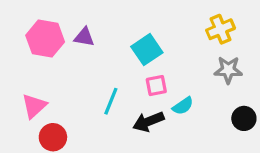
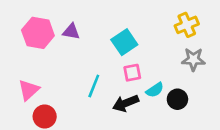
black circle: (244, 118) -> (177, 99), moved

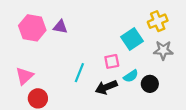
cyan square: (124, 42) -> (132, 39), moved

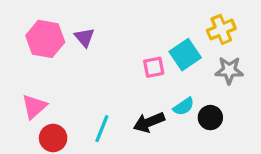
purple triangle: (60, 27) -> (85, 37), turned 40
pink square: (112, 61) -> (154, 67), moved
cyan line: (79, 73) -> (102, 129), moved

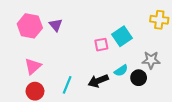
yellow cross: (221, 29) -> (159, 20), moved, turned 30
gray star: (229, 70) -> (151, 60), moved
pink triangle: (34, 107) -> (33, 66), moved

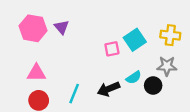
yellow cross: (159, 20) -> (170, 35), moved
pink triangle: (33, 66) -> (36, 73), turned 42

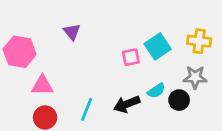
pink hexagon: (33, 28) -> (20, 52), moved

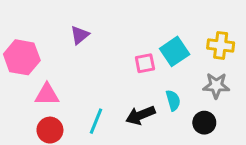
purple triangle: (72, 32) -> (80, 35), turned 30
cyan semicircle: (156, 91) -> (173, 100), turned -72
black circle: (179, 100) -> (204, 123), moved

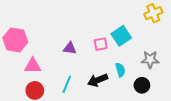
purple triangle: (80, 35) -> (70, 48), moved, turned 48
yellow cross: (221, 45) -> (153, 13), moved, turned -30

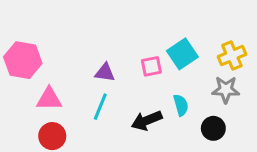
yellow cross: (153, 13) -> (232, 56), moved
cyan line: (67, 84) -> (100, 107), moved

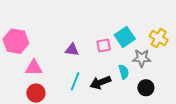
yellow cross: (232, 56) -> (159, 38), turned -36
gray star: (226, 90) -> (142, 58), moved
cyan line: (100, 107) -> (75, 81), moved

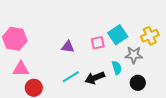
yellow cross: (159, 38) -> (150, 36), turned 36
pink triangle: (34, 68) -> (21, 69), moved
cyan line: (75, 81) -> (71, 77), turned 36

